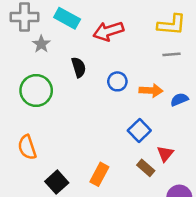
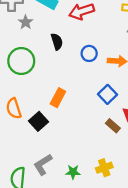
orange rectangle: (99, 174) -> (58, 98), moved
black square: (57, 182) -> (38, 121), moved

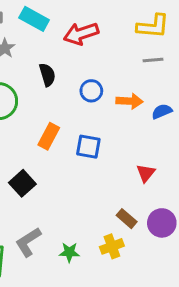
blue square: (107, 94) -> (88, 147), moved, turned -36
orange rectangle: (58, 98) -> (49, 136), moved
brown rectangle: (113, 126) -> (127, 219), moved

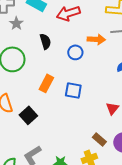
orange arrow: (130, 101) -> (96, 39), moved

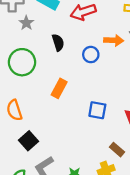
blue square: (73, 90) -> (97, 110), moved
black square: (28, 115) -> (29, 141), moved

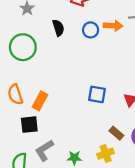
blue circle: (91, 55) -> (91, 30), moved
orange rectangle: (59, 88) -> (40, 101), moved
black square: (29, 141) -> (29, 125), turned 36

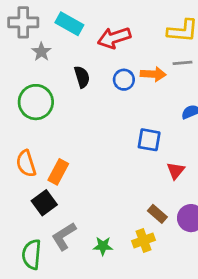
blue square: (97, 94) -> (149, 140), moved
black square: (29, 125) -> (44, 203), turned -30

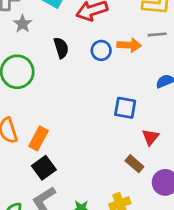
black square: (44, 203) -> (44, 168), moved
brown rectangle: (157, 214) -> (134, 164), moved

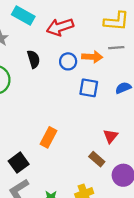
blue square: (125, 108) -> (89, 88), moved
orange rectangle: (39, 138) -> (49, 137), moved

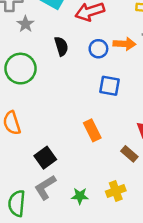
blue square: (89, 88) -> (110, 86), moved
orange rectangle: (49, 137) -> (92, 130), moved, turned -54

